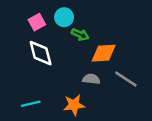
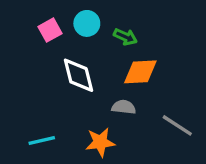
green arrow: (80, 35) -> (125, 37), moved
white diamond: (41, 53) -> (78, 75), moved
gray line: (126, 79) -> (177, 125), moved

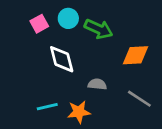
green arrow: (125, 37) -> (99, 29), size x1.5
orange diamond: (140, 72) -> (135, 55), moved
cyan line: (42, 141) -> (47, 107), moved

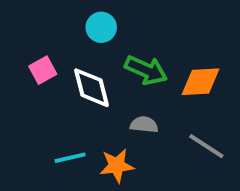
pink square: (39, 24) -> (43, 70), moved
green arrow: (99, 29) -> (146, 70), moved

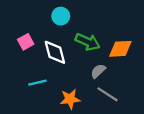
gray semicircle: (144, 125) -> (98, 71), moved, turned -49
gray line: (206, 146) -> (107, 94), moved
cyan line: (70, 158) -> (37, 83), moved

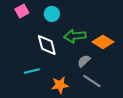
pink square: (26, 42) -> (22, 11), moved
green arrow: (88, 42) -> (75, 36), turned 150
orange diamond: (120, 49) -> (103, 42), turned 35

